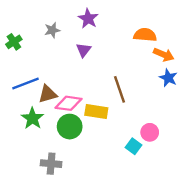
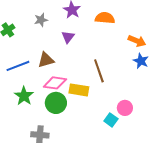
orange semicircle: (145, 35) -> (105, 18), moved
brown triangle: (48, 94) -> (46, 60), moved

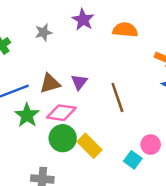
purple triangle: (68, 37) -> (79, 82), moved
yellow rectangle: (79, 90) -> (89, 146), moved, turned 36
green star: (24, 96) -> (27, 115), moved

